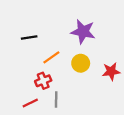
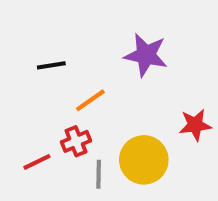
yellow circle: (81, 63) -> (144, 160), moved, size x1.5
red line: (30, 103) -> (37, 162), moved

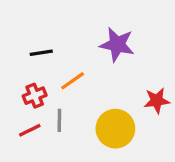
red cross: (76, 141) -> (35, 96), moved
gray line: (99, 174) -> (59, 120), moved

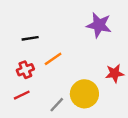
purple star: (117, 45) -> (99, 25), moved
gray line: (59, 120) -> (57, 105), moved, turned 42

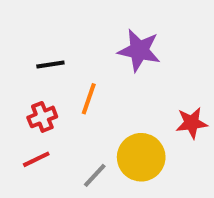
purple star: (99, 25) -> (139, 50), moved
orange line: (53, 59) -> (89, 99), turned -36

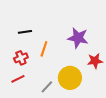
purple star: (139, 50) -> (78, 38), moved

